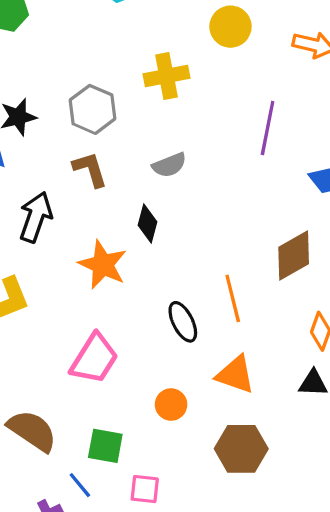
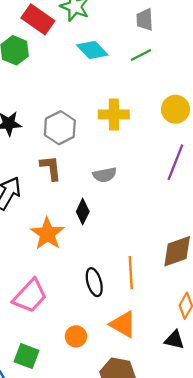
yellow circle: (230, 27) -> (176, 109), moved

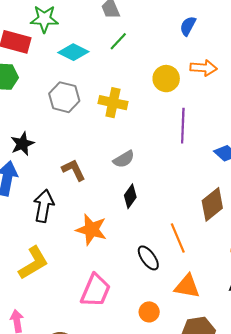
yellow cross: (114, 114) -> (113, 103), turned 32
gray hexagon: (60, 128) -> (64, 97), moved
black diamond: (83, 212) -> (130, 196), moved, turned 30

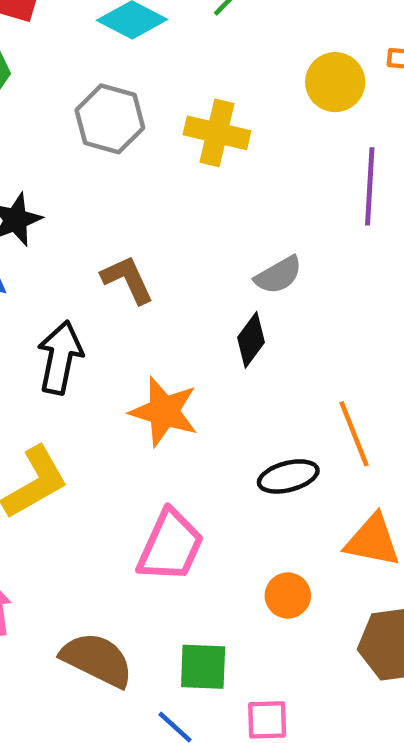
gray semicircle: (124, 159) -> (278, 275), moved
black ellipse: (148, 258) -> (288, 476), turned -70

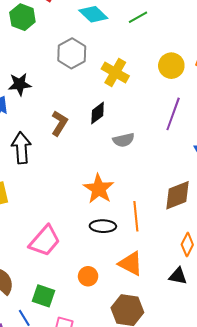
brown L-shape: (127, 279) -> (59, 123), turned 40
black diamond: (251, 340) -> (98, 113), moved
black arrow: (60, 357) -> (21, 148), turned -32
orange star: (164, 412) -> (99, 189), moved

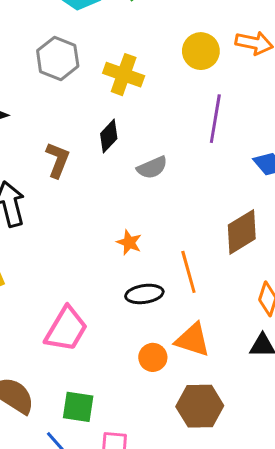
orange star: (99, 189) -> (129, 242), size x0.6
orange circle: (88, 276) -> (153, 357), moved

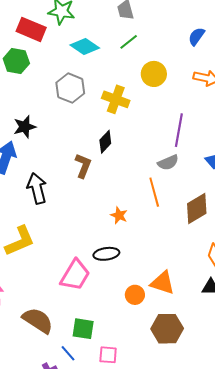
yellow circle: (201, 51) -> (154, 74), moved
brown L-shape: (58, 160) -> (83, 166), moved
gray semicircle: (152, 168) -> (168, 163), moved
orange line: (188, 272) -> (154, 192), moved
black ellipse: (144, 294) -> (106, 254), moved

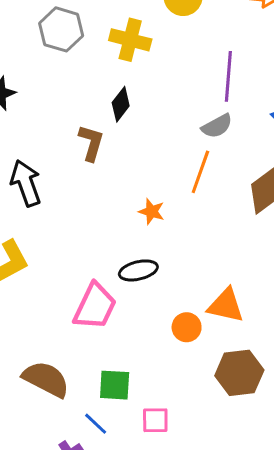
orange line: (154, 192) -> (200, 172), turned 40

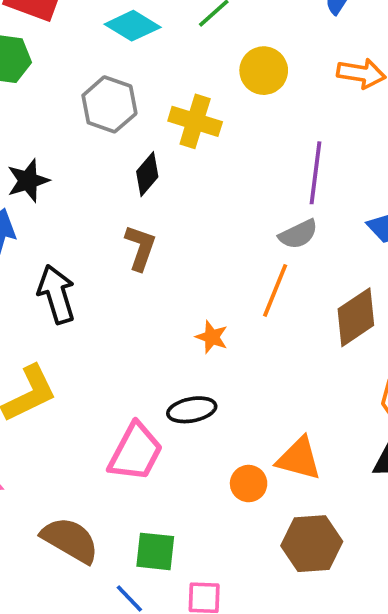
black diamond: (121, 104) -> (147, 174), moved

